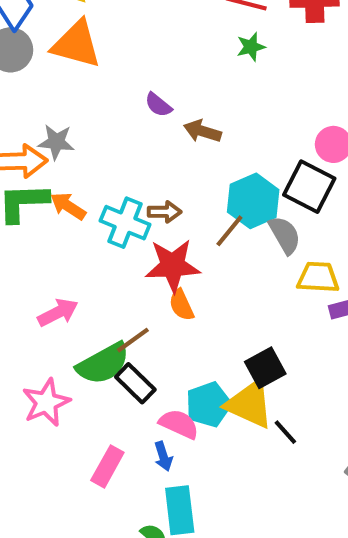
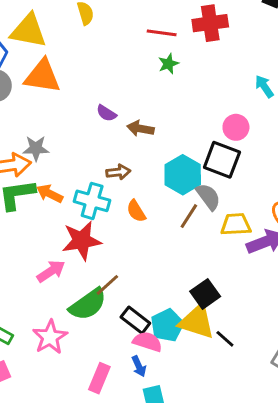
brown arrow: (164, 212) -> (118, 172), moved
brown line: (229, 231) -> (189, 216), moved
red star: (173, 266) -> (82, 241), moved
orange semicircle: (181, 305) -> (136, 211), moved
black rectangle: (135, 383) -> (135, 320), moved

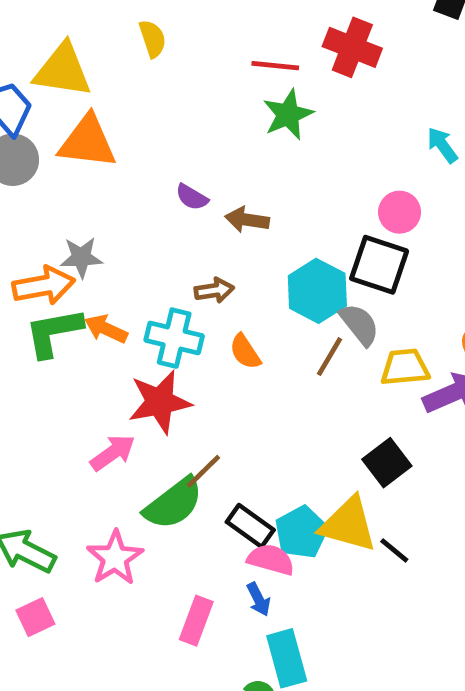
red cross: (210, 23) -> (352, 47), turned 32
green star: (168, 64) -> (288, 114), size x1.5
black square: (205, 294) -> (387, 463), moved

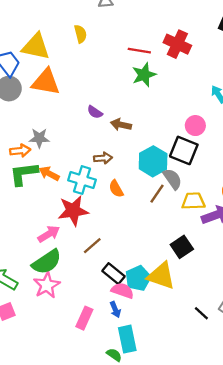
orange arrow: (44, 286) -> (20, 151), size x0.7
green semicircle: (173, 503) -> (47, 262), moved
black line: (394, 550) -> (201, 313), moved

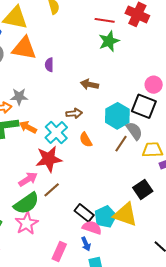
purple semicircle: (95, 112) -> (49, 65), moved, turned 56
cyan cross: (82, 180) -> (56, 132), turned 30
brown line: (92, 246) -> (52, 190), moved

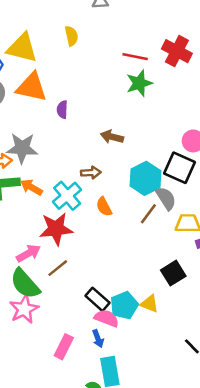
gray star: (19, 97) -> (22, 148), size x1.4
green semicircle: (26, 203) -> (25, 284), turned 80
yellow triangle: (125, 215) -> (150, 304), size x0.6

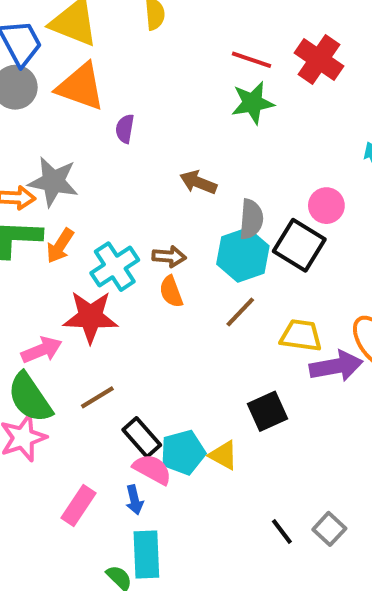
brown arrow: (91, 173) -> (169, 257), moved
orange arrow: (31, 187) -> (60, 246), turned -95
gray semicircle: (166, 198) -> (251, 219), moved, turned 30
brown line: (58, 268) -> (97, 397), moved

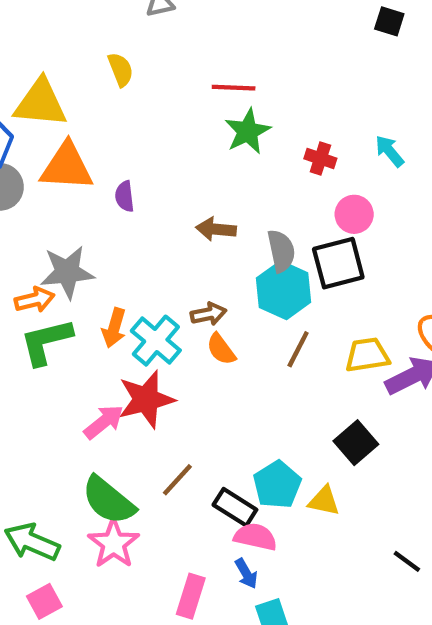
red cross: (319, 60) -> (320, 158), moved, size x0.6
black square: (299, 245) -> (338, 263), turned -30
orange arrow: (60, 246) -> (114, 328), moved
pink arrow: (42, 350) -> (104, 422), moved
cyan pentagon: (183, 452) -> (277, 485), moved

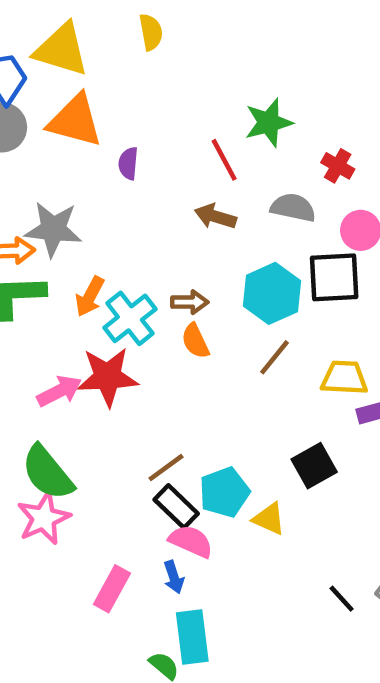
red line: (234, 88) -> (224, 160), moved, turned 48
gray semicircle: (281, 251) -> (293, 208), moved, turned -78
brown line: (177, 480) -> (166, 468), moved

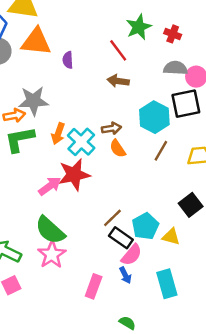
red cross: (338, 166) -> (173, 34), moved
gray semicircle: (293, 208) -> (176, 68), moved
pink semicircle: (191, 541) -> (132, 255), turned 115
cyan rectangle: (192, 637) -> (167, 284), moved

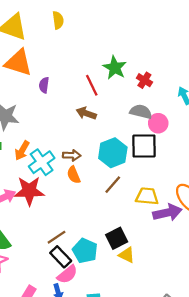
green star: (139, 27) -> (115, 68), turned -30
black square: (191, 205) -> (117, 238), moved
cyan pentagon: (145, 226) -> (85, 251), turned -30
yellow triangle: (171, 237) -> (127, 255), moved

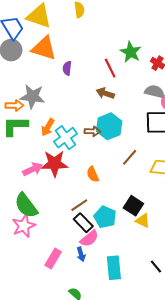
cyan hexagon: (113, 153) -> (109, 126), moved
orange semicircle: (74, 175) -> (93, 174), moved
black square: (117, 238) -> (133, 206), turned -30

